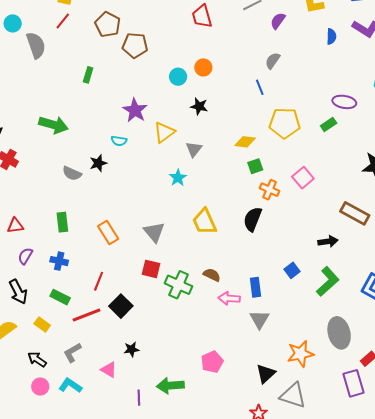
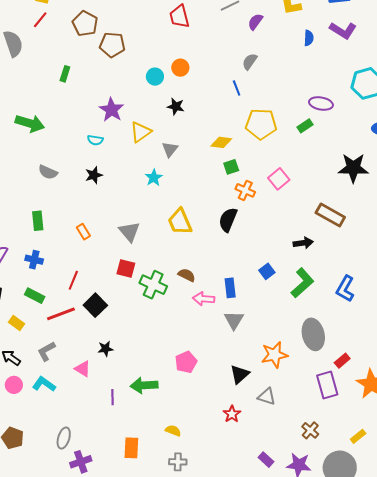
black star: (98, 163) -> (94, 175), moved
orange rectangle: (108, 233) -> (83, 232), size x0.7
gray triangle: (293, 395) -> (267, 397), size x0.7

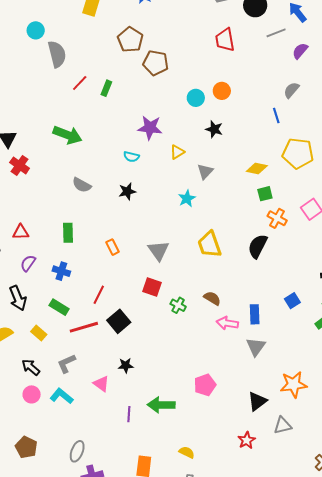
red line: (40, 20) -> (80, 83), moved
purple star: (112, 110) -> (150, 128), turned -30
yellow triangle: (141, 132) -> (177, 152), size x0.7
green cross: (153, 285) -> (178, 305), size x0.6
gray triangle: (267, 397) -> (283, 425), turned -36

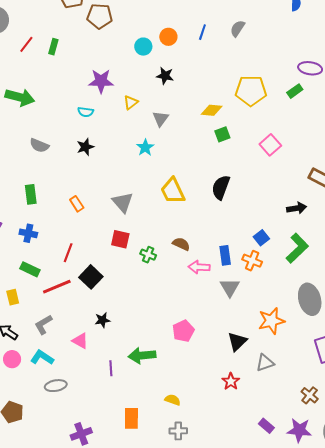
blue line: (276, 116) -> (202, 32), moved, turned 42
orange cross: (277, 218) -> (252, 261), moved
yellow rectangle: (39, 333) -> (13, 297), turned 42
gray ellipse: (77, 451) -> (56, 386), moved, turned 65

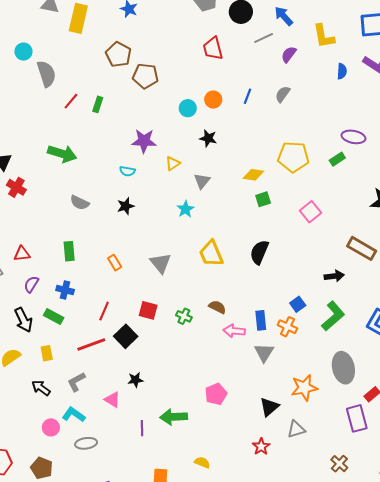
red square: (120, 239) -> (148, 310), moved
green rectangle: (30, 269) -> (54, 316), moved
pink circle: (12, 359) -> (51, 427), moved

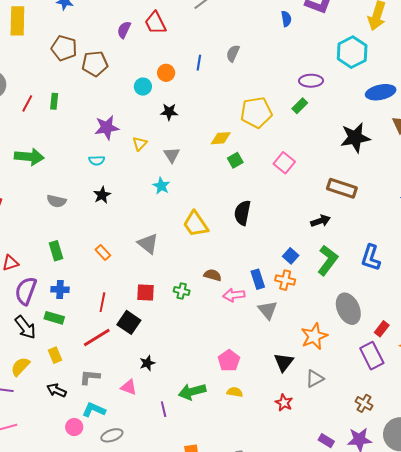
purple semicircle: (289, 54) -> (124, 30), moved
purple semicircle: (31, 284) -> (26, 291), size x1.6
gray L-shape: (76, 382) -> (90, 377), turned 45
yellow semicircle: (202, 462) -> (235, 392), moved

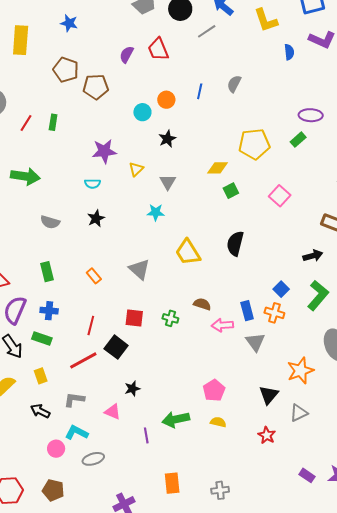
black star: (169, 112) -> (167, 139), turned -30
cyan star: (161, 186) -> (156, 212), turned -30

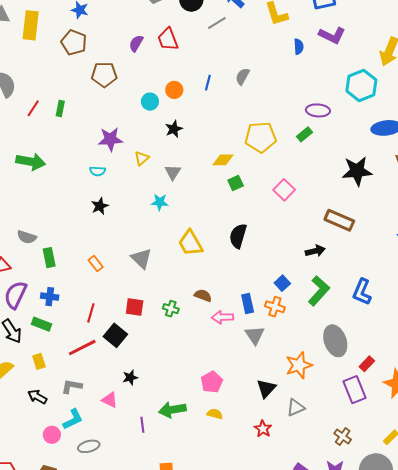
brown pentagon: (66, 70) -> (74, 42), moved
gray semicircle: (50, 222) -> (27, 237), moved
cyan L-shape: (77, 432) -> (73, 419), turned 125

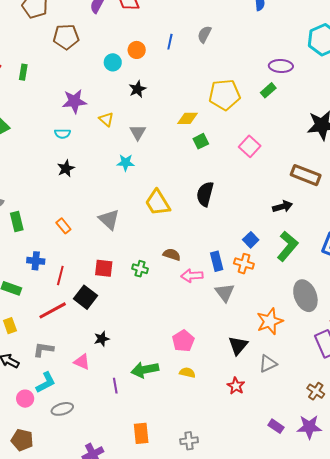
yellow triangle: (142, 158) -> (106, 119), turned -35
blue cross: (50, 297) -> (36, 261), moved

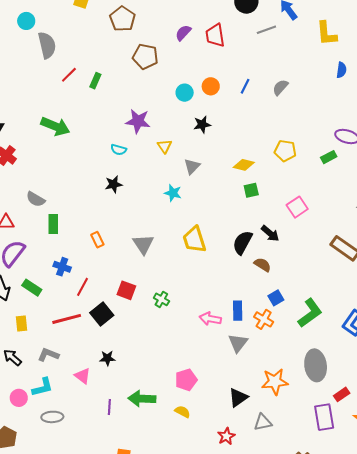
yellow pentagon: (224, 95) -> (285, 151), size x0.7
black arrow: (283, 206) -> (270, 233), moved, turned 42
brown semicircle: (172, 255) -> (263, 265), moved

